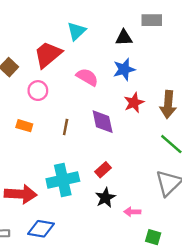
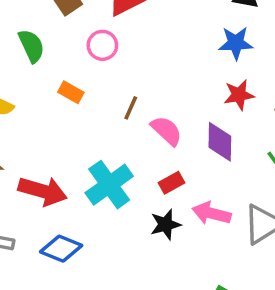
pink semicircle: (87, 77) -> (167, 131), moved
purple diamond: (103, 122) -> (220, 142), moved
cyan cross: (63, 180) -> (109, 185), turned -36
pink arrow: (132, 212) -> (211, 213), moved, size x1.5

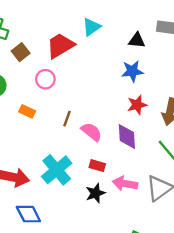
red rectangle: (171, 183) -> (97, 166), turned 49
blue diamond: (61, 249) -> (28, 214), turned 45

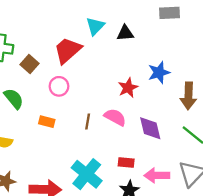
black triangle: (137, 40) -> (125, 33), moved
blue star: (132, 71) -> (159, 72), moved
red star: (137, 105) -> (128, 88), moved
pink semicircle: (91, 132) -> (115, 117), moved

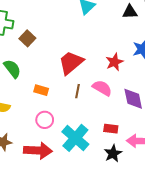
black triangle: (125, 33) -> (130, 12), moved
red trapezoid: (68, 50) -> (71, 63), moved
pink circle: (59, 86) -> (45, 120), moved

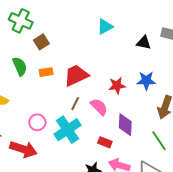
orange rectangle: (41, 90) -> (46, 72), moved, turned -40
red rectangle: (111, 129) -> (105, 142), moved
cyan cross: (75, 138) -> (68, 130), moved

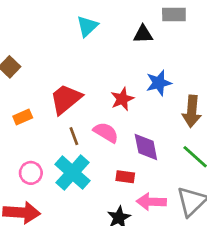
orange rectangle: (46, 72) -> (23, 117), moved
brown line: (75, 104) -> (74, 136), turned -32

